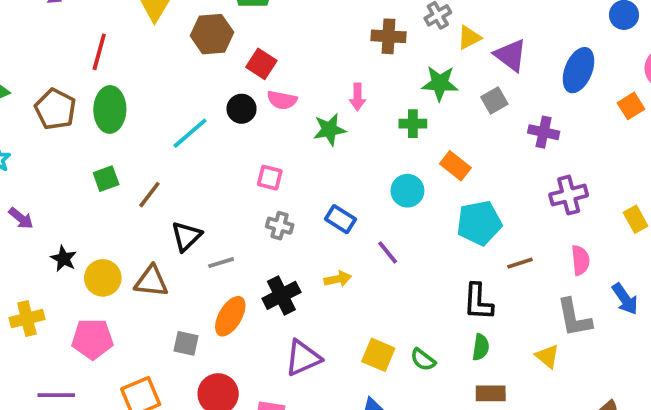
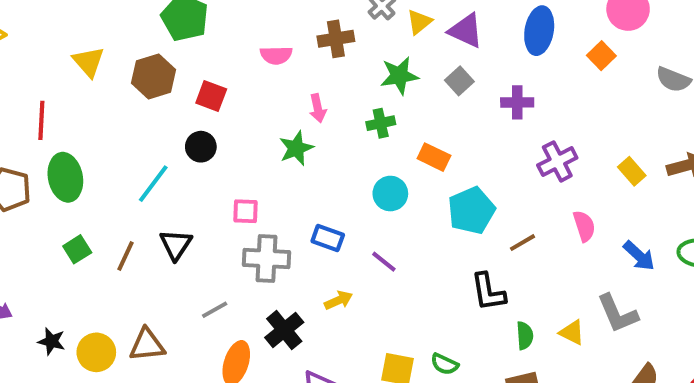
pink semicircle: (282, 100) -> (276, 55), moved
gray cross: (280, 226) -> (267, 259), size x1.6
black triangle: (186, 236) -> (176, 245), moved
gray L-shape: (574, 318) -> (617, 314), moved
green semicircle: (481, 347) -> (525, 336), moved

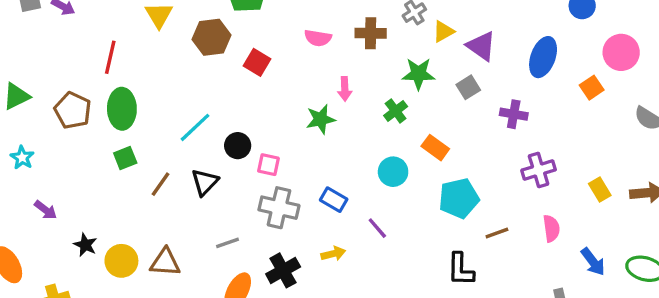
green cross: (381, 123) -> (396, 111), turned -35
black circle: (201, 147) -> (238, 146), moved
green square: (77, 249) -> (125, 158), moved

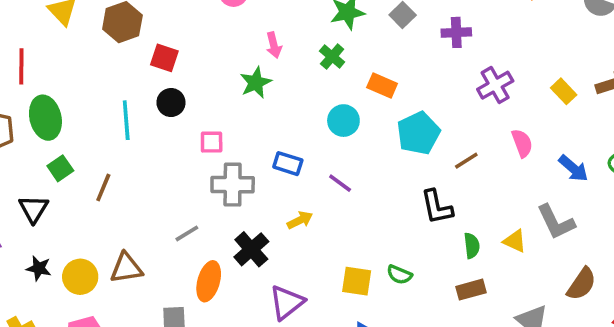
red square: (257, 62) -> (164, 58), moved
cyan line: (195, 127) -> (126, 120), turned -39
black circle: (238, 146) -> (171, 103), moved
black triangle: (205, 182) -> (34, 209), moved

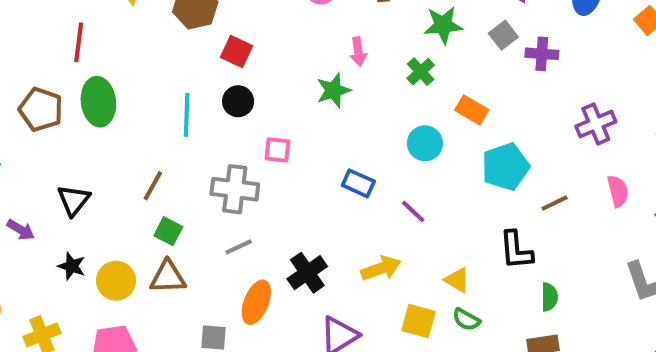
purple cross: (456, 32) -> (542, 54), moved
green square: (60, 168) -> (168, 231), moved, turned -35
gray cross: (233, 185) -> (235, 189), moved
yellow arrow: (300, 220) -> (381, 268), moved, size x1.4
yellow triangle: (515, 241) -> (457, 280), moved

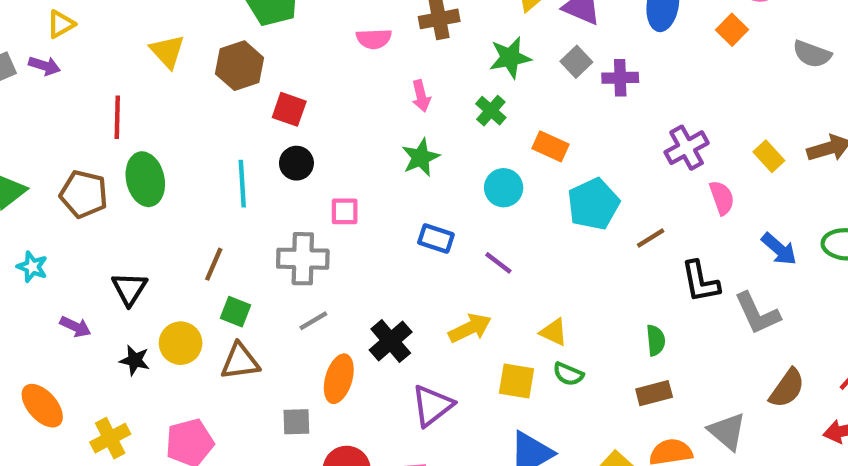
green star: (333, 90) -> (421, 157), moved
pink semicircle: (618, 191) -> (722, 198), moved
black L-shape: (516, 250) -> (700, 282), moved
yellow circle: (116, 281) -> (181, 343), moved

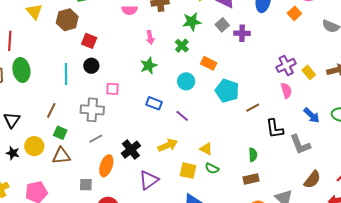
purple cross: (687, 148) -> (286, 65), moved
cyan pentagon: (593, 204) -> (227, 91), turned -30

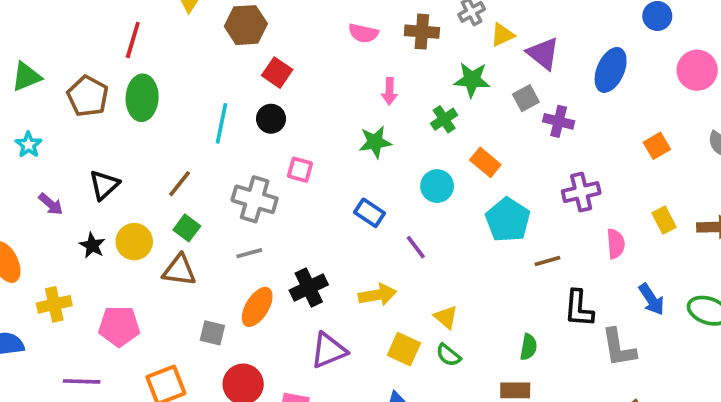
orange square: (294, 13) -> (657, 146), moved
purple cross: (286, 65) -> (581, 192), moved

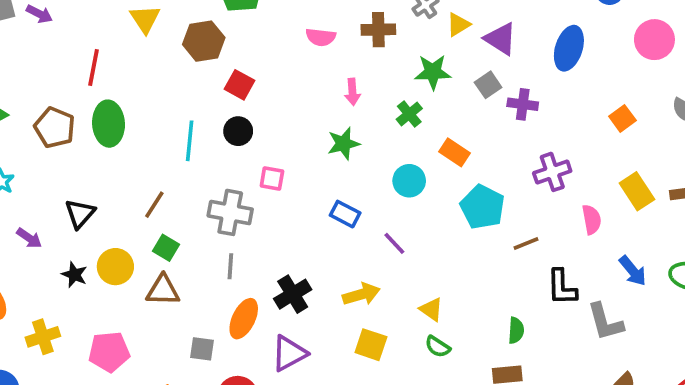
yellow rectangle: (664, 220) -> (637, 191), size x1.4
gray line: (249, 253) -> (230, 266), turned -65
yellow square: (404, 349) -> (371, 345), moved
purple triangle: (329, 350) -> (289, 353), moved

